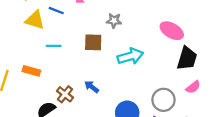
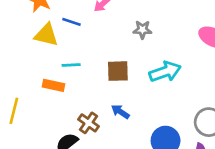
brown square: (93, 42) -> (118, 71), moved
orange rectangle: (31, 71) -> (53, 85), moved

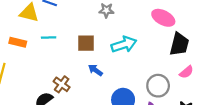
orange rectangle: (53, 85) -> (18, 42), moved
blue arrow: (120, 112) -> (95, 70), moved

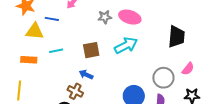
pink ellipse: (163, 18) -> (130, 17), moved
blue arrow: (95, 70) -> (86, 75), moved
pink semicircle: (186, 72) -> (188, 69), moved

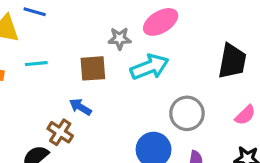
gray star: (105, 17) -> (120, 39), moved
pink ellipse: (130, 17) -> (161, 22), turned -55
gray circle: (163, 78) -> (187, 113), moved

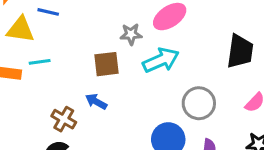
cyan line: (36, 64) -> (40, 62), moved
brown cross: (60, 132) -> (64, 119), moved

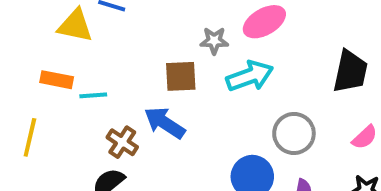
cyan line: (40, 62) -> (93, 95), moved
blue arrow: (96, 102) -> (165, 123), size x1.5

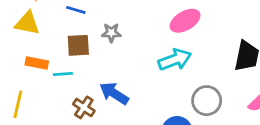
yellow triangle: (75, 26) -> (27, 23), moved
gray star: (214, 41) -> (111, 33), moved
brown square: (181, 76) -> (78, 45), moved

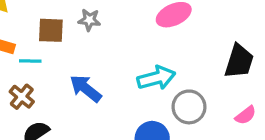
cyan arrow: (175, 60) -> (156, 78), moved
brown cross: (84, 107) -> (22, 97), moved

